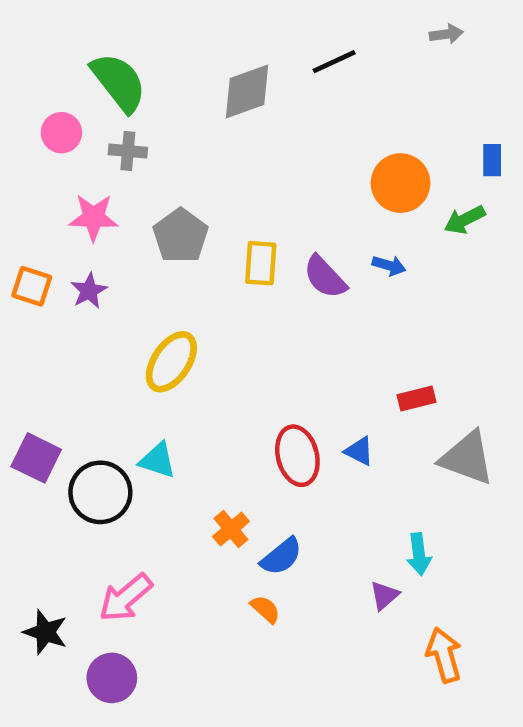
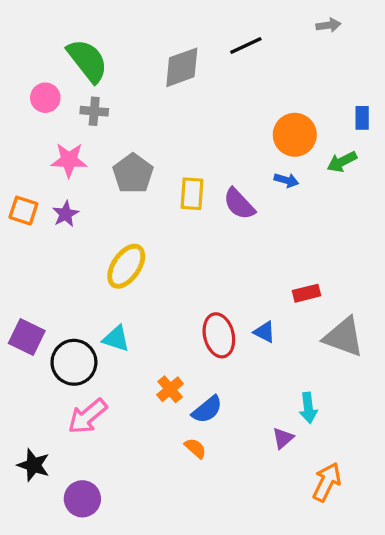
blue arrow: (389, 266) -> (286, 180), moved
pink arrow: (126, 598) -> (87, 416), moved
orange arrow: (444, 655) -> (327, 482), turned 42

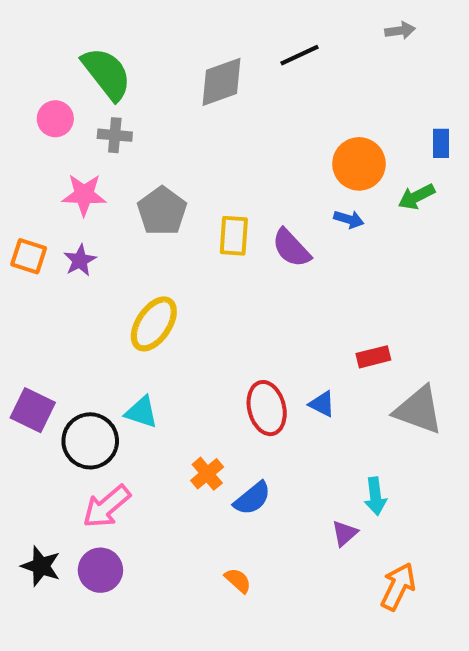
orange semicircle: (195, 448) -> (238, 580), moved
purple circle: (82, 499) -> (100, 570), moved

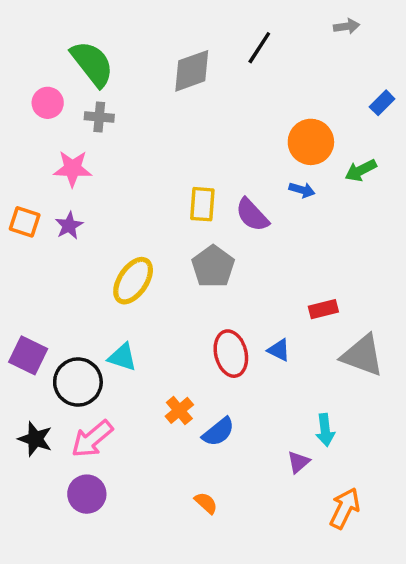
black line: (299, 55) -> (259, 48), turned -32
blue rectangle: (441, 143) -> (382, 103), moved, turned 45
gray pentagon: (162, 211) -> (213, 266), moved
black star: (41, 566) -> (35, 439), moved

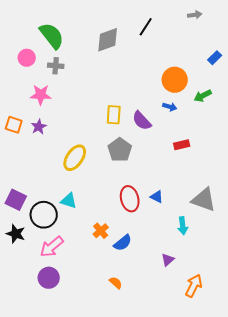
red rectangle: (323, 309) -> (182, 145), moved
cyan arrow: (325, 430) -> (183, 226), moved
black star: (35, 439) -> (16, 234), moved

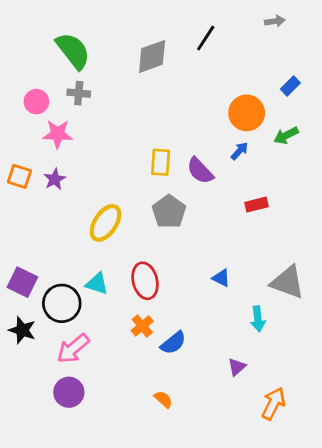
pink circle: (27, 58) -> (36, 102), moved
blue rectangle: (215, 58) -> (290, 86), moved
blue arrow: (170, 107) -> (240, 151), turned -64
red ellipse: (130, 199) -> (145, 281), moved

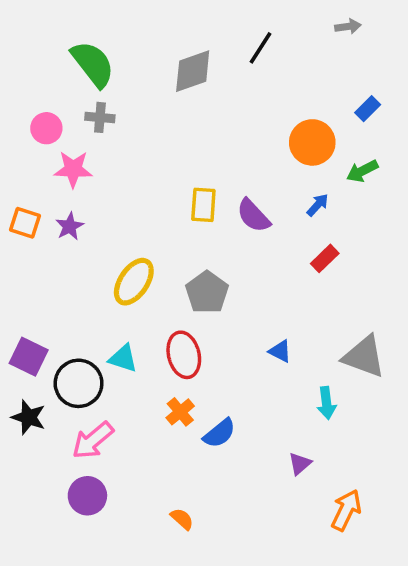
blue arrow: (240, 151) -> (318, 205), moved
red rectangle: (256, 205) -> (325, 258), turned -30
gray pentagon: (169, 212) -> (207, 292), moved
orange semicircle: (163, 399) -> (182, 519), moved

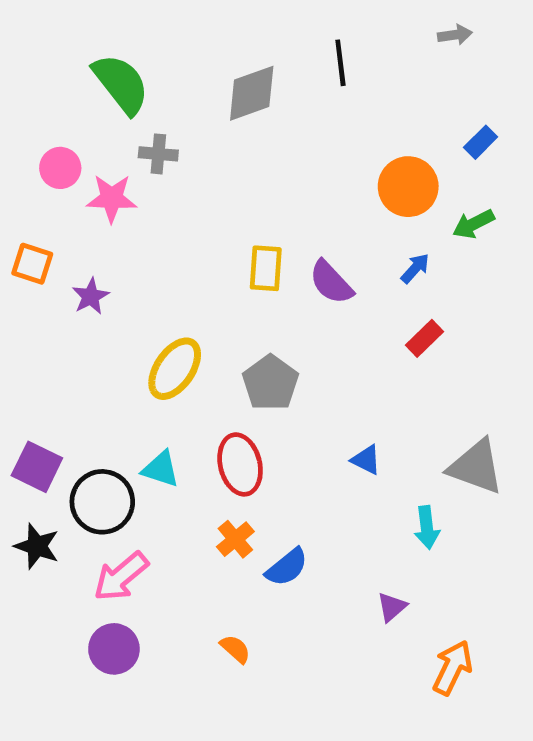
black line: (261, 48) -> (340, 63), turned -40
gray cross: (100, 117) -> (158, 154), moved
pink star: (73, 169) -> (112, 198), moved
orange square: (25, 223) -> (32, 264), moved
orange semicircle: (182, 519) -> (235, 649), moved

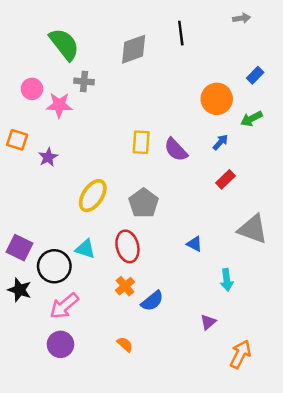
gray triangle: (476, 467) -> (253, 229), moved

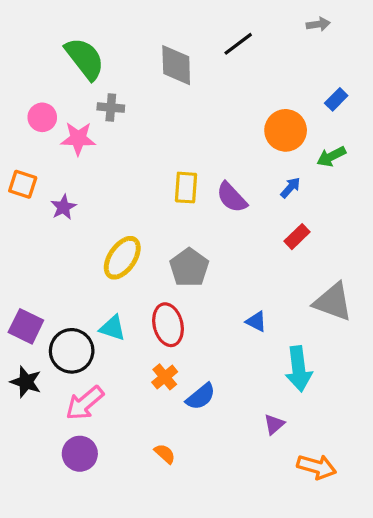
black line: (181, 33) -> (238, 44), turned 60
gray diamond: (134, 49) -> (176, 65), turned -72
cyan arrow: (227, 280) -> (299, 369), size x1.5
orange arrow: (240, 354) -> (317, 467), turned 80

